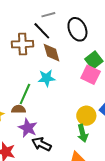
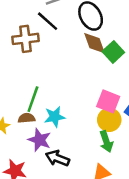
brown diamond: (52, 53) -> (95, 43), moved
pink square: (91, 75) -> (108, 101), moved
cyan star: (47, 78) -> (55, 117), moved

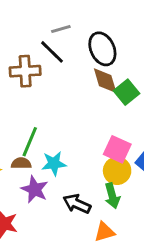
black arrow: (57, 158) -> (77, 204), moved

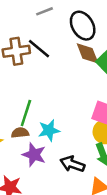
black line: (52, 52) -> (39, 49), moved

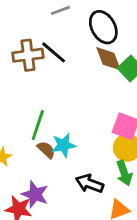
brown semicircle: (20, 133) -> (46, 150), moved, turned 49
purple star: (34, 155) -> (35, 194), moved

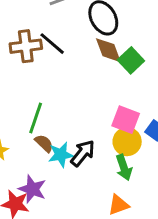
cyan star: (64, 145) -> (61, 155), moved
black arrow: (90, 184) -> (83, 153), moved, turned 108

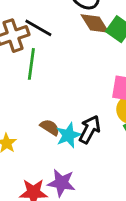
green line: (36, 118) -> (31, 64), moved
purple star: (32, 189) -> (61, 183), moved

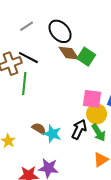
black arrow: (90, 129) -> (79, 129), moved
cyan star: (68, 135) -> (52, 134), turned -30

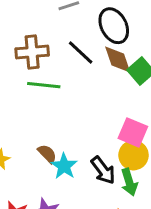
black line: (28, 58) -> (81, 53), moved
green line: (24, 84) -> (44, 85), turned 75
black arrow: (79, 129) -> (103, 170), turned 102

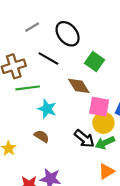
brown diamond: (118, 59) -> (79, 86), moved
cyan star: (64, 166) -> (47, 109), moved
green arrow: (129, 182) -> (105, 143), turned 96

